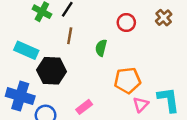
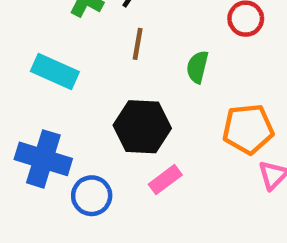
black hexagon: (52, 71) -> (142, 127), moved

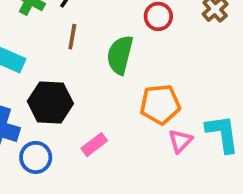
green semicircle: (197, 67) -> (120, 55), size x1.5
black hexagon: (142, 127) -> (50, 102), moved

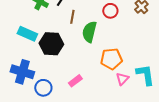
brown line: (72, 37) -> (72, 17), moved
black hexagon: (50, 102) -> (51, 44), moved

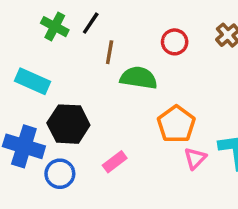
green semicircle: (89, 32) -> (139, 78), turned 85
black hexagon: (51, 44) -> (68, 124), moved
orange pentagon: (111, 59) -> (176, 124), turned -30

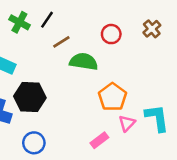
brown line: (110, 52) -> (61, 42), turned 48
pink rectangle: (115, 162) -> (99, 140), moved
blue circle: (60, 174) -> (34, 143), moved

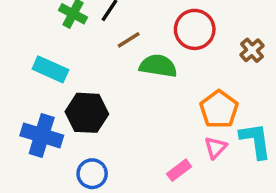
brown cross: (152, 29) -> (252, 50), moved
red circle: (111, 34) -> (195, 29), size x1.5
orange pentagon: (112, 97) -> (219, 109), moved

